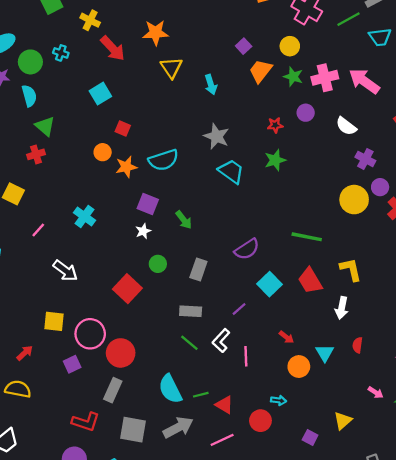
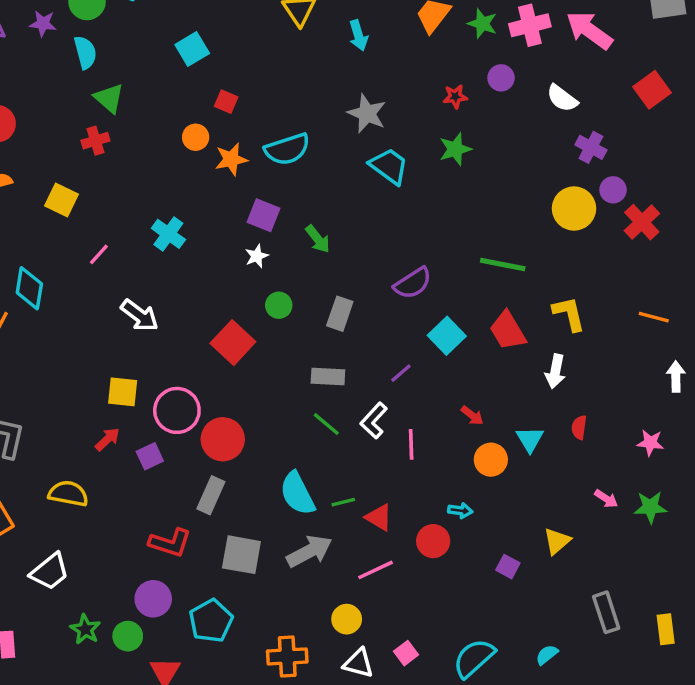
red arrow: (25, 353) -> (107, 439), moved

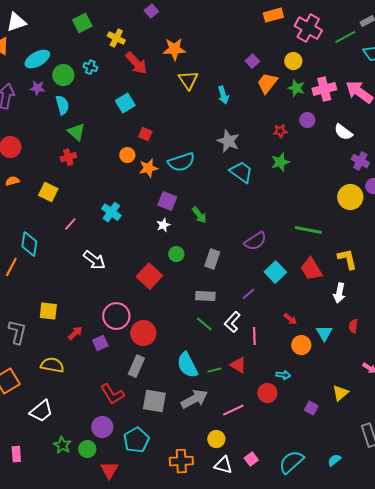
yellow square: (123, 392) -> (48, 311), moved
red triangle: (379, 517) -> (238, 365), moved
red L-shape: (170, 543) -> (112, 394), turned 40

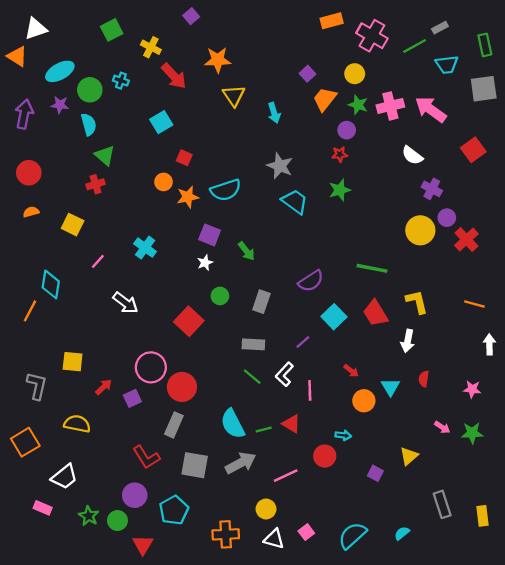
purple circle: (307, 120) -> (347, 130), moved
pink rectangle: (16, 454) -> (43, 508), moved, turned -63

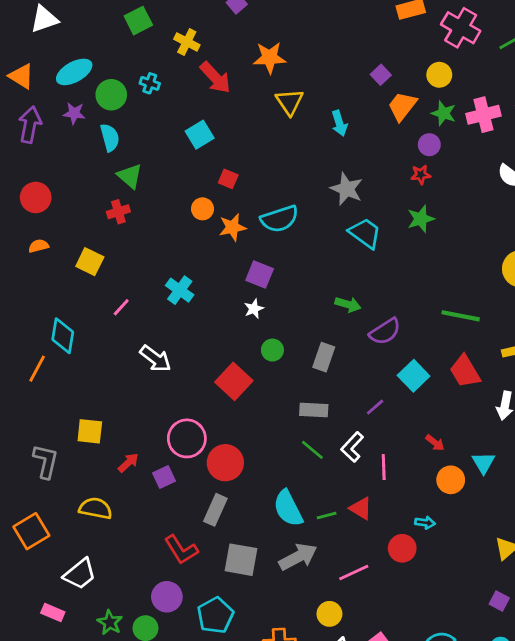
orange triangle: (17, 56) -> (21, 76), moved
green arrow: (246, 251) -> (348, 304), moved, turned -36
purple square: (375, 473) -> (499, 601), moved

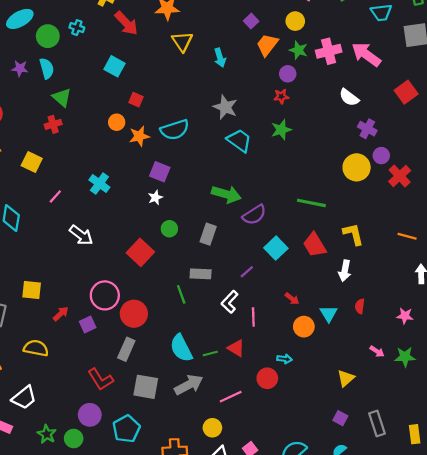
purple star: (74, 113) -> (20, 68), moved
cyan square: (200, 135) -> (114, 66), turned -30
green arrow: (348, 304) -> (226, 194), size x1.5
green line: (312, 450) -> (181, 294), moved, turned 30

